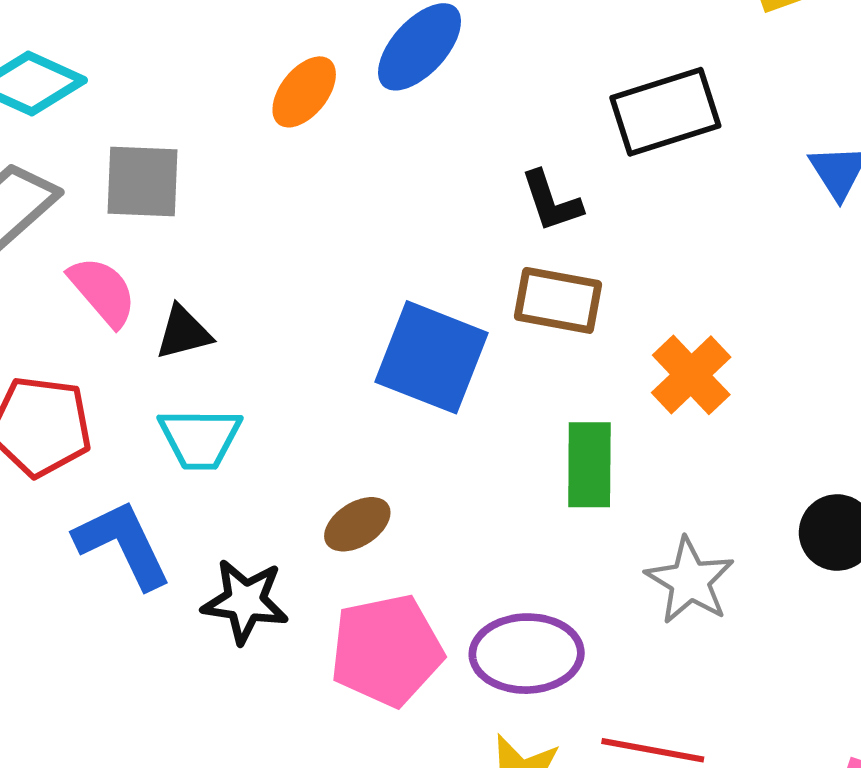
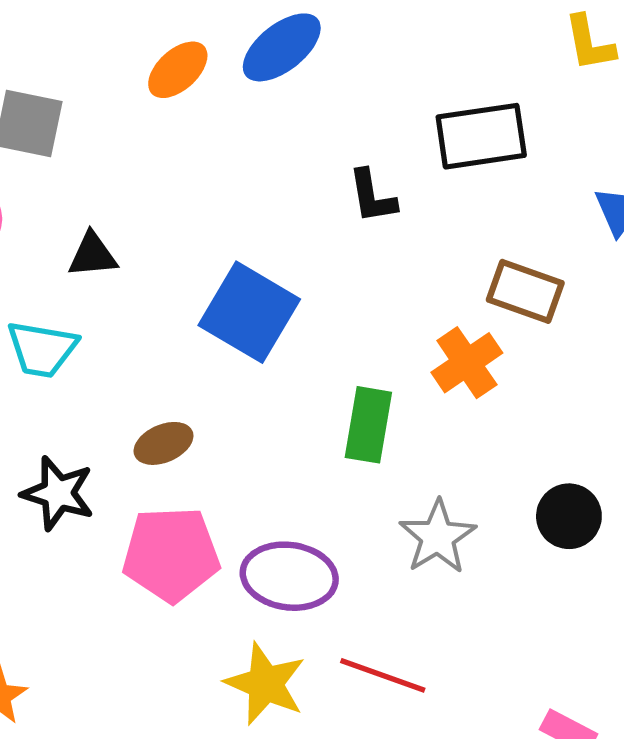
brown rectangle: (558, 300) -> (525, 291), moved
black triangle: (183, 333) -> (93, 255), moved

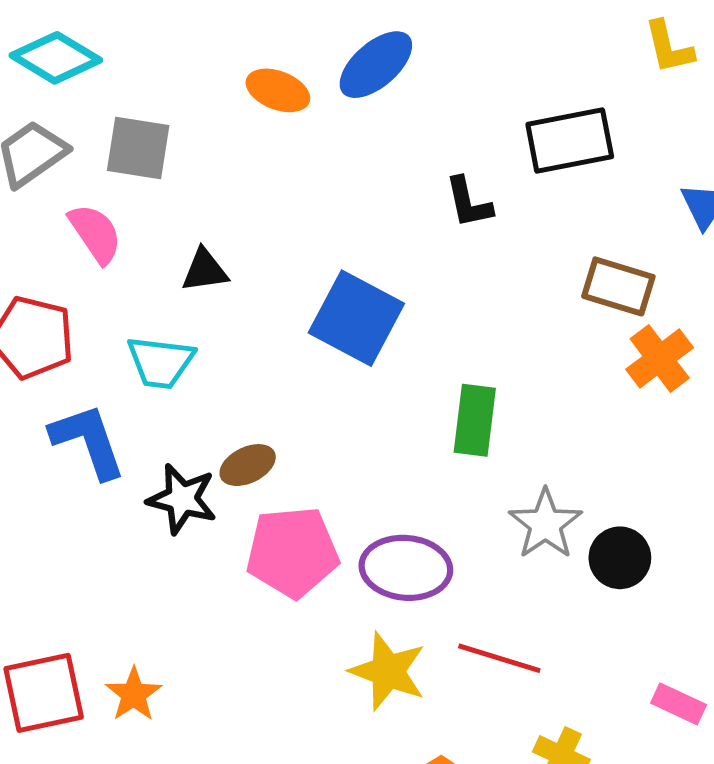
orange ellipse: (178, 70) -> (278, 90), turned 66
orange cross: (467, 363) -> (660, 358), moved
brown ellipse: (164, 443) -> (248, 465), moved
black circle: (569, 516) -> (620, 558), moved

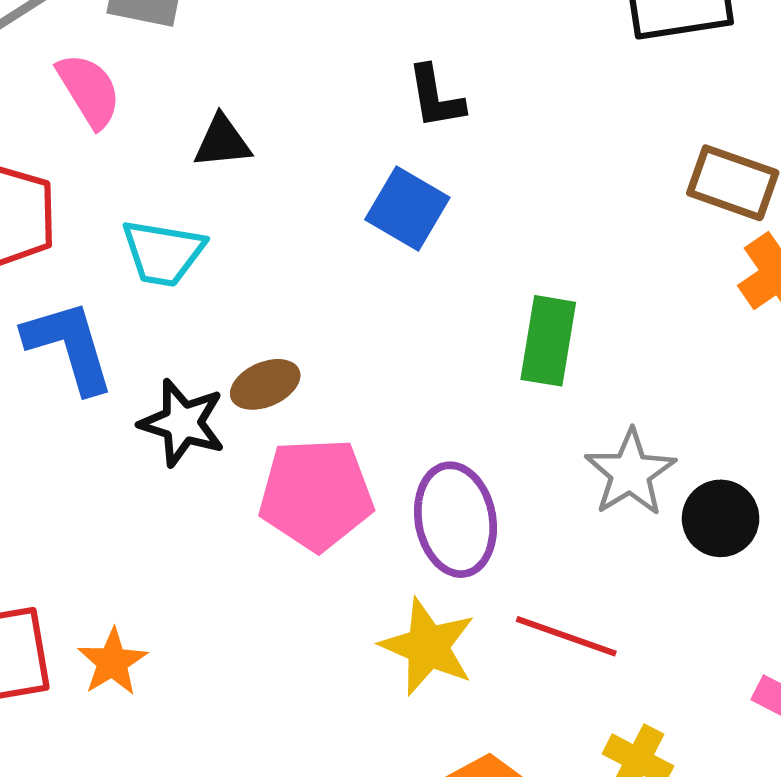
black L-shape: (469, 203) -> (436, 97), moved
blue square: (356, 318) -> (407, 208), size x0.7
purple ellipse: (406, 568) -> (455, 520), turned 72

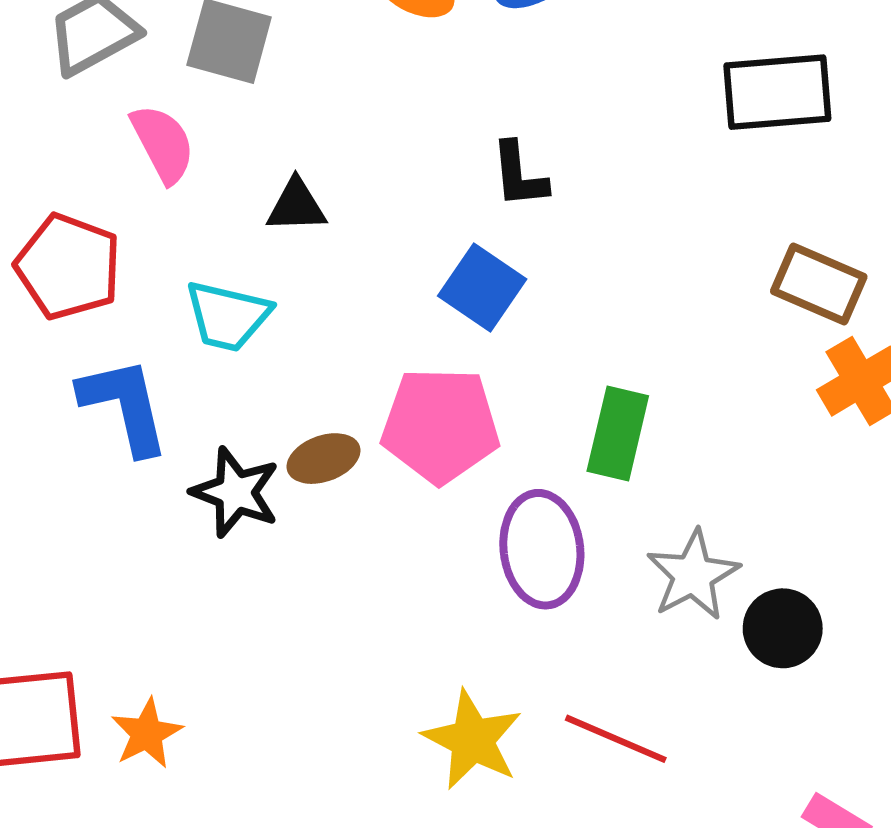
pink pentagon: (316, 494) -> (440, 425), moved
purple ellipse: (455, 520) -> (542, 549), moved

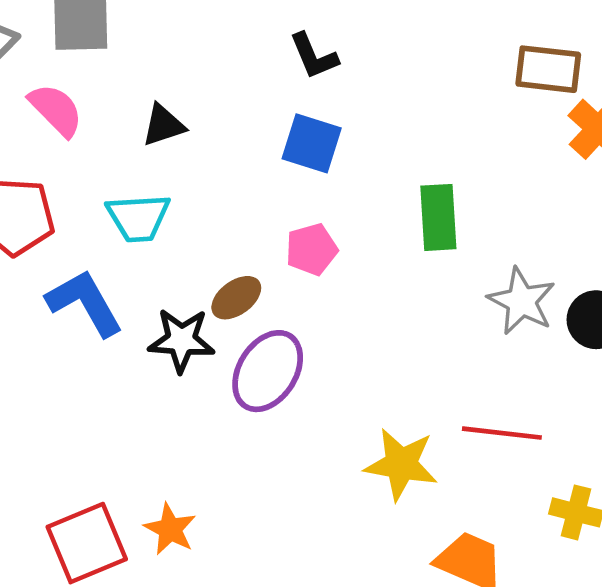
pink pentagon: (440, 425) -> (312, 249), size x0.6
purple ellipse: (542, 549) -> (268, 371), moved, turned 56

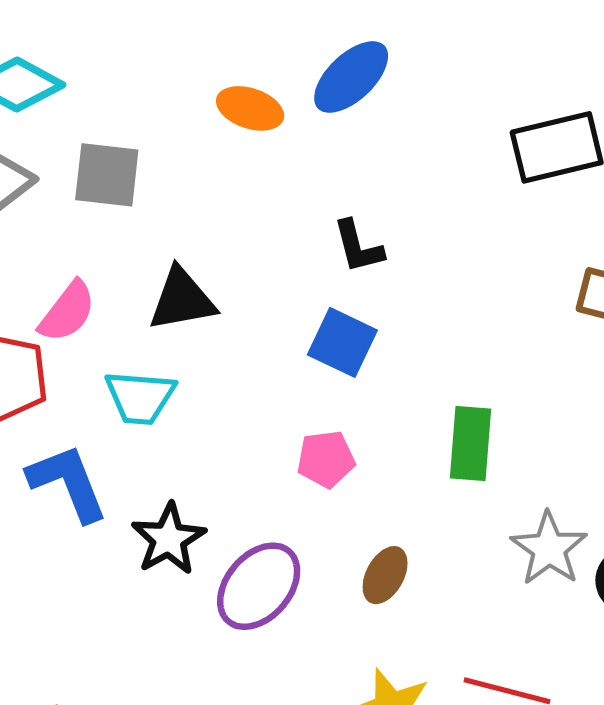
pink semicircle: (56, 110) -> (67, 312), moved, turned 74
black triangle: (163, 125) -> (182, 300), size x1.4
brown ellipse: (236, 298) -> (385, 575), moved, turned -33
black star: (181, 340) -> (169, 539), turned 30

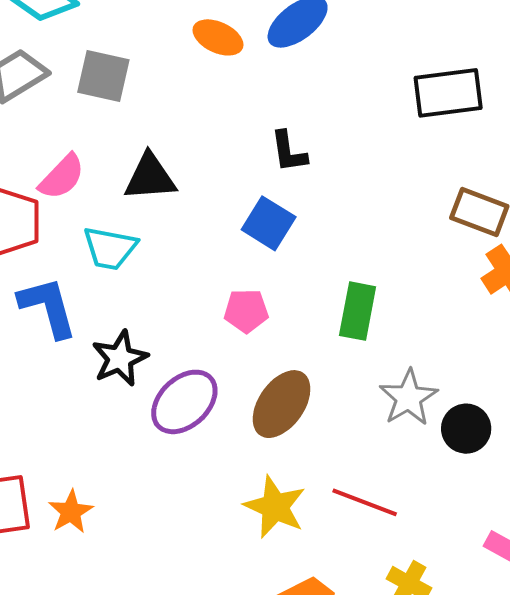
brown ellipse: (385, 575) -> (282, 404), size x1.6

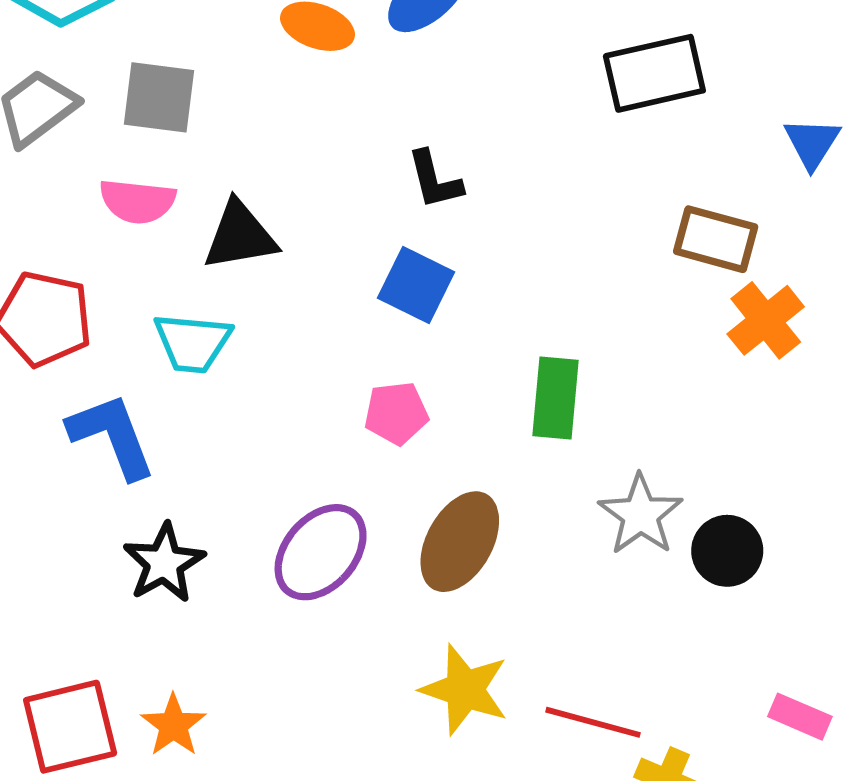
pink semicircle: (62, 177) -> (137, 201), moved, turned 58
black star: (120, 358) -> (164, 563), moved
red line: (365, 502) -> (593, 722), moved

